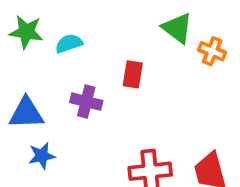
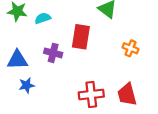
orange cross: (212, 51) -> (131, 48), moved
red rectangle: (133, 74) -> (81, 37), size x1.5

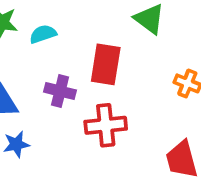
red cross: (91, 94) -> (106, 125), moved

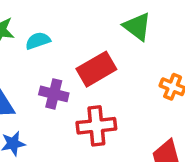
red rectangle: (106, 64) -> (96, 69), turned 51

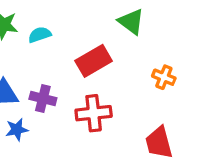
purple cross: (54, 94) -> (43, 98), moved

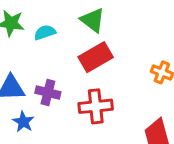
green triangle: (131, 22) -> (93, 20), moved
blue star: (17, 130) -> (23, 122), turned -30

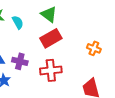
cyan semicircle: (45, 32) -> (18, 22), turned 80

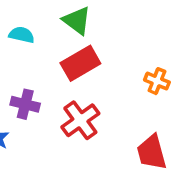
cyan semicircle: (18, 22) -> (22, 35), turned -48
red cross: (51, 70) -> (80, 120), turned -30

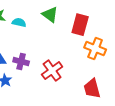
red rectangle: (80, 63) -> (80, 25), moved, turned -45
orange cross: (157, 81) -> (95, 49), size x1.5

